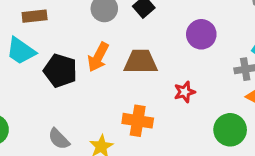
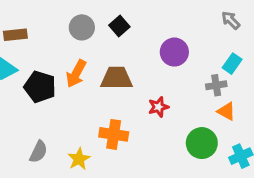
gray semicircle: (59, 139) -> (38, 152), turned -110

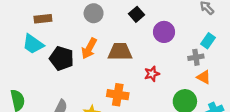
black square: (119, 26) -> (136, 14), moved

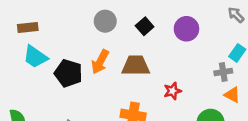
black square: (136, 14) -> (145, 26), moved
brown rectangle: (43, 19) -> (28, 28), moved
purple circle: (164, 32) -> (186, 29), moved

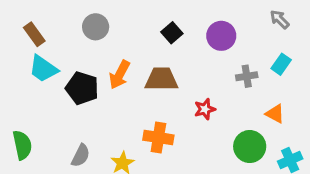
gray circle: (105, 21) -> (96, 27), moved
brown rectangle: (28, 28) -> (34, 34), turned 60
gray cross: (223, 72) -> (247, 76), moved

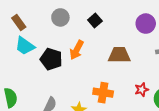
black square: (172, 33) -> (95, 21), moved
brown trapezoid: (161, 79) -> (119, 55), moved
red star: (205, 109) -> (142, 90), moved

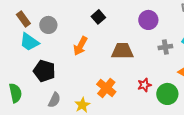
gray circle: (60, 17) -> (48, 25), moved
black pentagon: (51, 59) -> (44, 71), moved
orange cross: (103, 93) -> (106, 88), turned 30

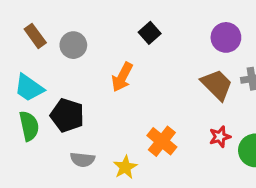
cyan trapezoid: (29, 42) -> (29, 88), moved
brown trapezoid: (122, 51) -> (217, 85), moved, turned 45
green semicircle: (15, 93) -> (29, 126), moved
gray semicircle: (54, 100) -> (82, 160), turned 70

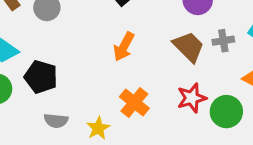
orange arrow: (122, 77) -> (124, 47), moved
red star: (220, 137) -> (192, 98), size x1.4

